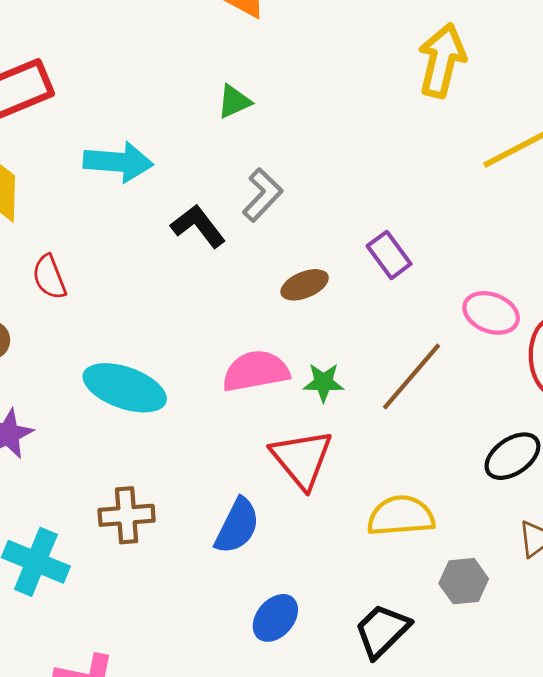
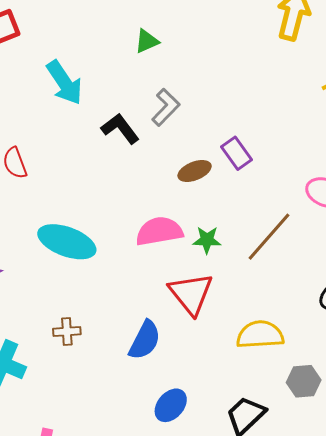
cyan arrow: (118, 162) -> (65, 83), turned 51
purple rectangle: (389, 255) -> (237, 153), moved
brown cross: (127, 515) -> (67, 332), size x0.7

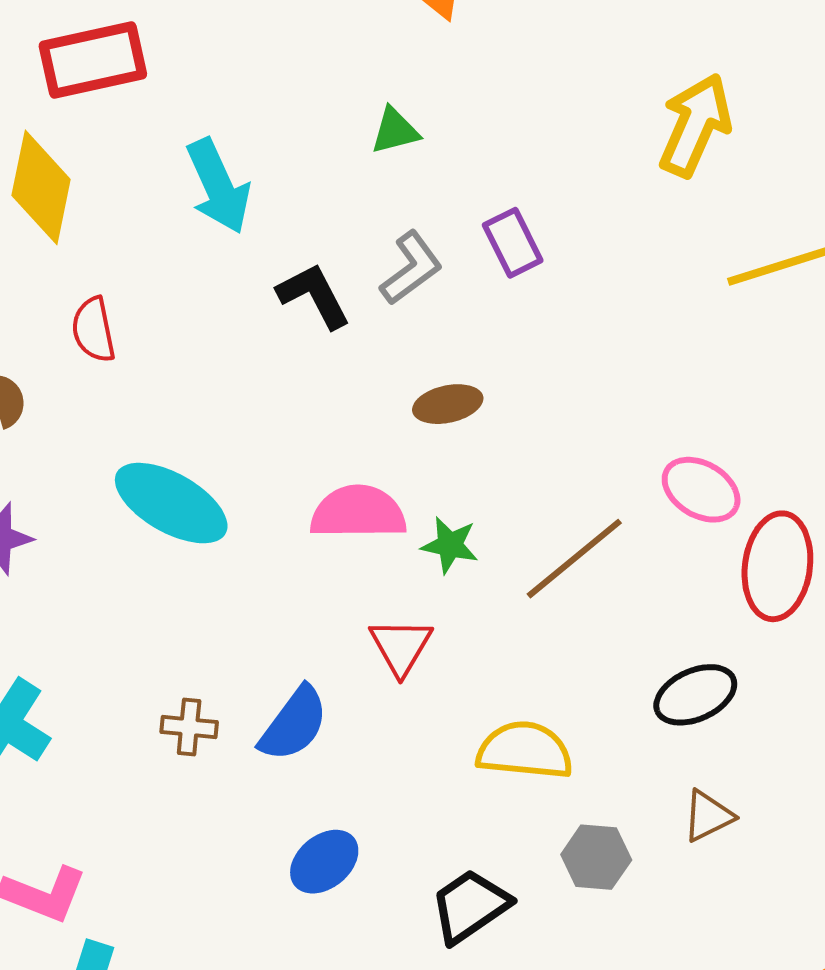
purple rectangle: (237, 153) -> (513, 243), moved
red triangle: (191, 294) -> (401, 646), size x0.7
brown cross: (67, 332) -> (189, 727), moved

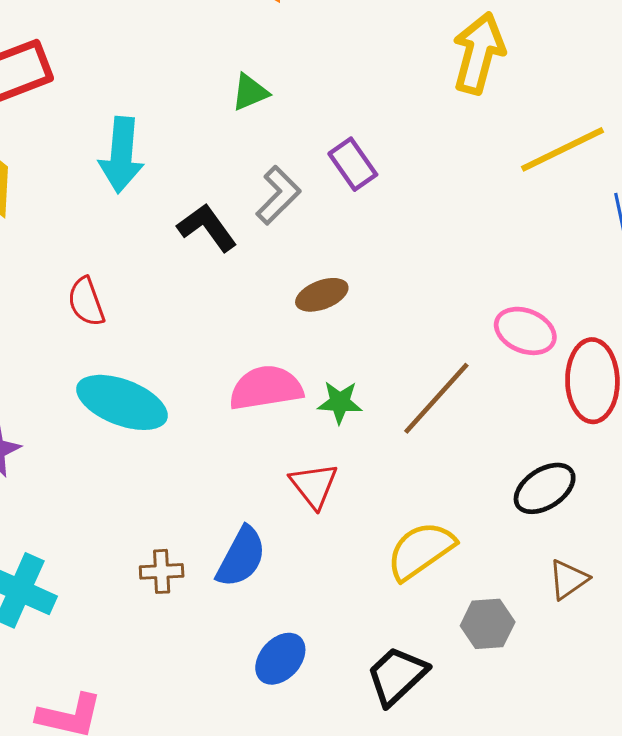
cyan arrow: (218, 186) -> (121, 155), turned 38
red semicircle: (93, 330) -> (86, 302), moved
yellow semicircle: (525, 750) -> (421, 551), turned -32

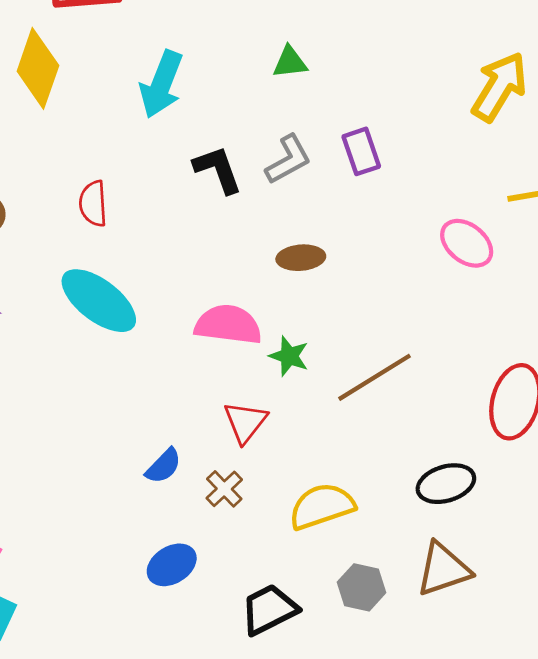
pink ellipse: (525, 331) -> (467, 243), moved
blue semicircle: (241, 557) -> (163, 466), size x0.7
brown cross: (162, 571) -> (224, 489), moved, turned 33
brown triangle: (568, 579) -> (443, 569), size x1.5

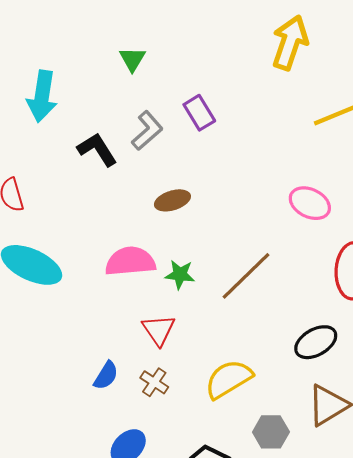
green triangle: (290, 62) -> (132, 59), turned -40
pink ellipse: (467, 243) -> (310, 203), moved

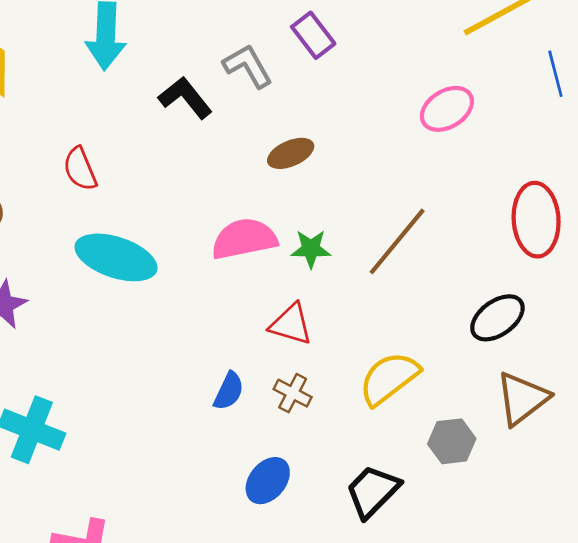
gray L-shape: (147, 131) -> (248, 66), turned -72
pink ellipse: (310, 203) -> (447, 109), moved, turned -51
red triangle: (159, 330) -> (291, 324), turned -33

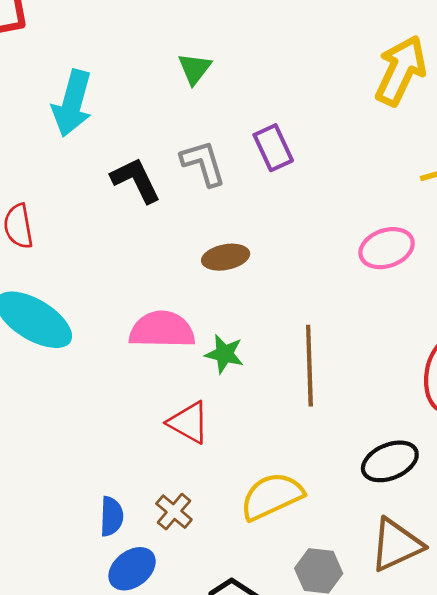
brown line: (397, 241) -> (309, 366), turned -54
blue semicircle: (229, 391) -> (111, 516), moved, turned -36
brown cross: (293, 393) -> (174, 512), moved

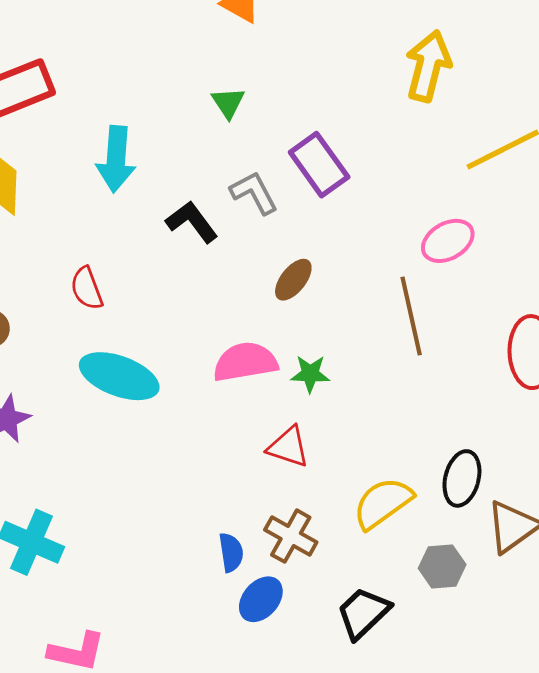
purple rectangle: (273, 148) -> (319, 165), size x1.4
brown ellipse: (226, 257) -> (293, 280), turned -30
brown line: (309, 366) -> (411, 316), moved
black ellipse: (390, 461) -> (462, 478), moved, turned -42
brown cross: (174, 512) -> (291, 536), size x1.4

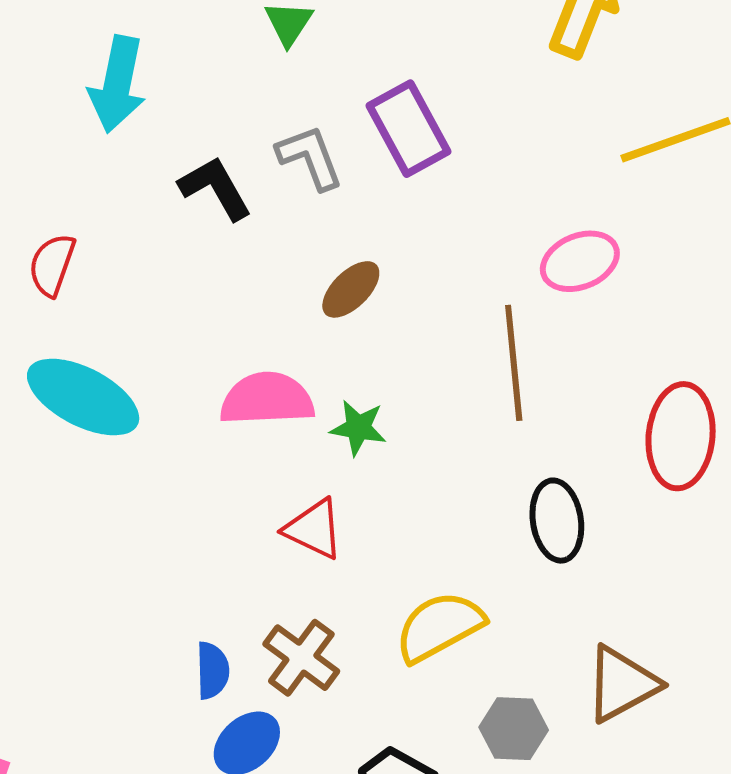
red semicircle: (87, 288) -> (52, 265), turned 33
black ellipse: (462, 478) -> (557, 521), moved, turned -30

